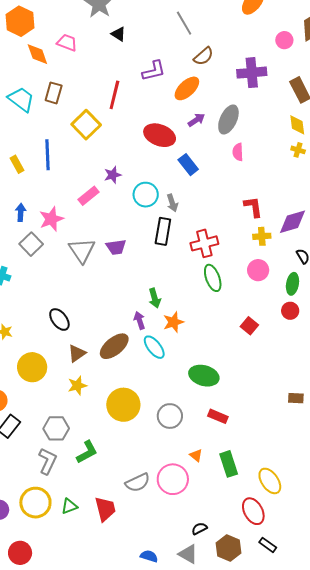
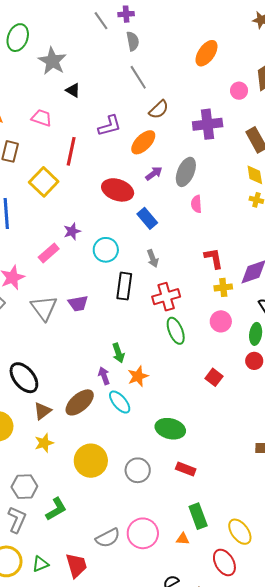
pink trapezoid: (67, 43) -> (42, 118), moved
gray arrow: (172, 203) -> (153, 258), moved
black ellipse: (59, 319) -> (24, 378), size x1.4
orange triangle: (196, 455) -> (183, 539), moved, turned -32

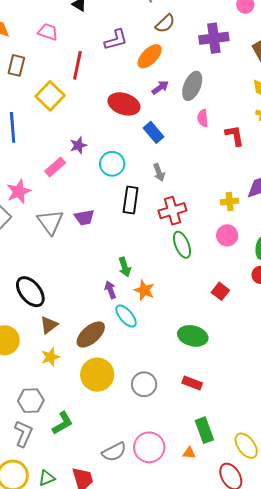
red L-shape: (214, 258) -> (235, 135), moved
orange star: (138, 376) -> (144, 290), turned -30
brown ellipse: (80, 402) -> (91, 335), moved
green ellipse: (170, 429) -> (193, 336), moved

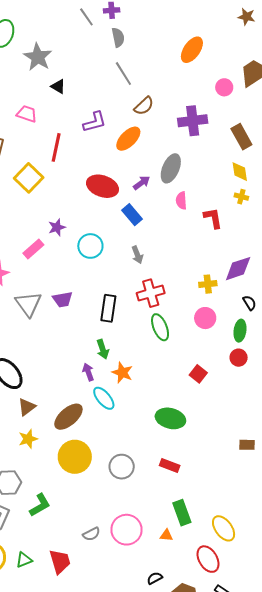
purple arrow: (160, 87) -> (142, 183), moved
black rectangle: (131, 200) -> (108, 308), moved
gray semicircle: (114, 452) -> (91, 534), size x0.7

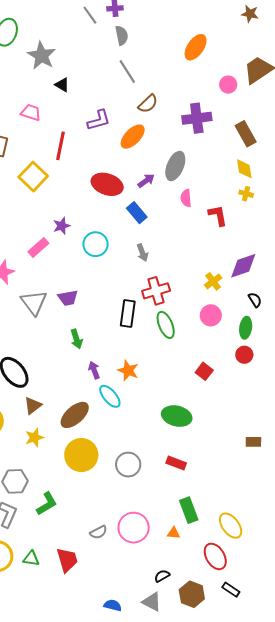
yellow cross: (208, 284) -> (213, 281), turned -30
black rectangle: (108, 308) -> (128, 314), moved
green arrow: (103, 349) -> (77, 339), moved
green triangle: (24, 560) -> (31, 559), turned 30

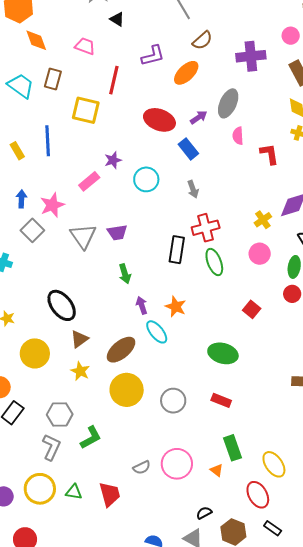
pink circle: (228, 85) -> (291, 36), moved
yellow square: (33, 177) -> (86, 110), turned -32
yellow star: (34, 438) -> (80, 371), turned -30
orange triangle: (173, 533) -> (217, 470), turned 32

